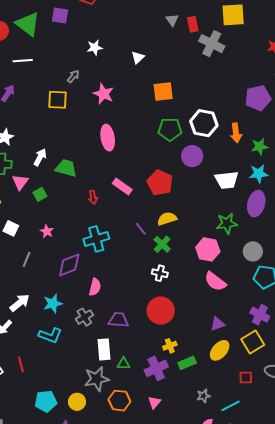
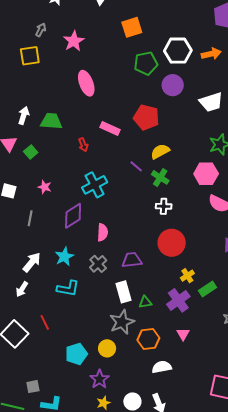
pink star: (103, 94) -> (74, 41), turned 30
orange arrow: (236, 133) -> (211, 54), turned -84

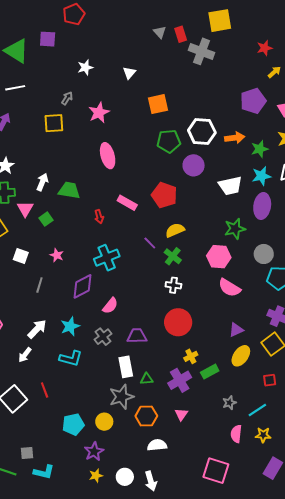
pink semicircle: (103, 232) -> (110, 306), turned 30

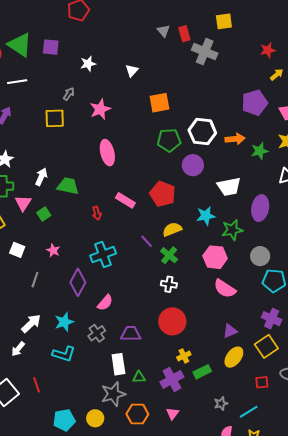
yellow square: (220, 21) -> (224, 21), size x0.7
purple square: (48, 39) -> (51, 47), moved
cyan star: (261, 176) -> (206, 216), moved
purple diamond: (82, 286) -> (78, 282), turned -36

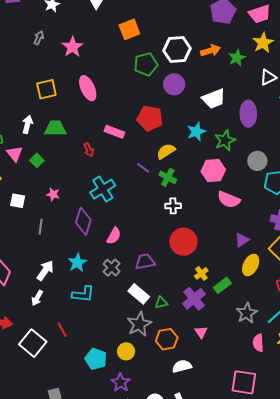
yellow square: (55, 118) -> (46, 89), moved
white rectangle: (118, 364) -> (139, 294), turned -30
gray star: (221, 404) -> (247, 313), size x1.5
cyan pentagon: (64, 420) -> (96, 359), turned -30

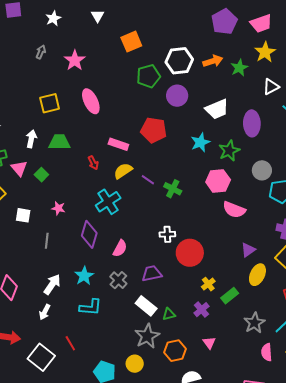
yellow semicircle: (166, 151) -> (123, 171), moved
white cross: (173, 206) -> (167, 234), moved
purple cross: (194, 299) -> (202, 310), size x0.7

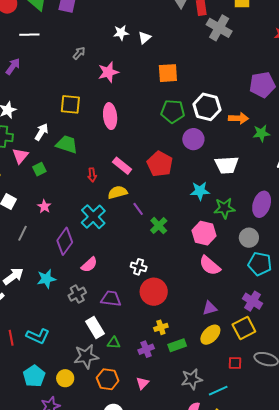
white star: (53, 18) -> (121, 33), moved
purple ellipse: (252, 123) -> (262, 204), moved
cyan cross: (108, 202) -> (93, 217), turned -30
cyan L-shape: (91, 307) -> (38, 336), moved

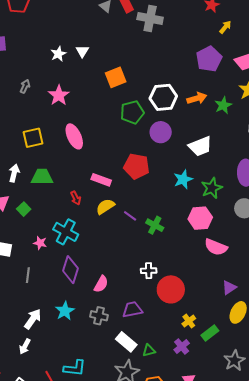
cyan cross: (93, 217) -> (66, 232), moved
gray cross: (77, 294) -> (99, 316), turned -30

